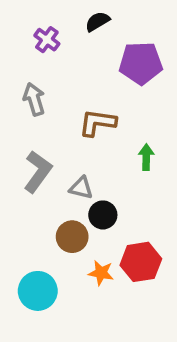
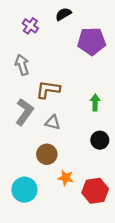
brown L-shape: (97, 123) -> (48, 90), moved
black circle: (103, 215) -> (100, 140), moved
red hexagon: (141, 262) -> (95, 191), moved

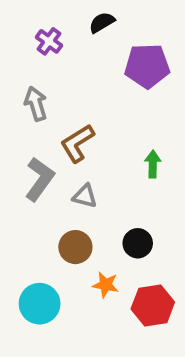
brown L-shape: (48, 90) -> (77, 143), turned -40
black circle: (100, 140) -> (138, 243), moved

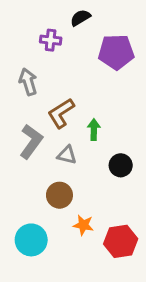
purple cross: (49, 41) -> (51, 40), moved, turned -30
green arrow: (153, 164) -> (94, 130), moved
black circle: (138, 243) -> (121, 165), moved

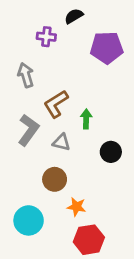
red hexagon: (121, 241) -> (89, 240), moved

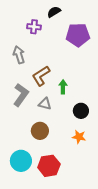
orange star: (77, 207) -> (79, 137), moved
red hexagon: (89, 240) -> (49, 166), moved

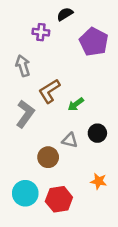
purple pentagon: (78, 35) -> (94, 42), turned 30
green arrow: (63, 87) -> (76, 104), turned -128
gray triangle: (45, 104) -> (70, 140), moved
orange star: (79, 137) -> (99, 181), moved

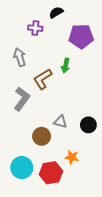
purple pentagon: (94, 42) -> (81, 36), turned -30
green arrow: (76, 104) -> (66, 66), moved, turned -40
black circle: (97, 133) -> (88, 125), moved
orange star: (99, 181) -> (72, 157), moved

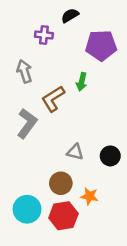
brown circle: (42, 136) -> (61, 183), moved

